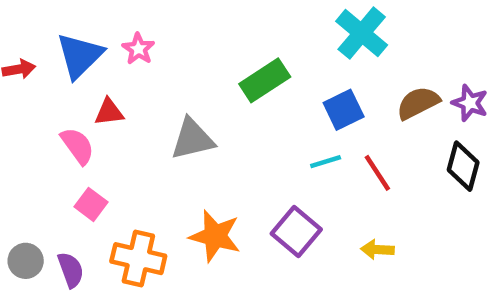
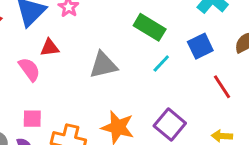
green rectangle: (265, 80) -> (150, 27), turned 64
cyan line: (326, 162) -> (161, 64), moved, turned -30
pink square: (91, 204) -> (32, 119), moved, turned -36

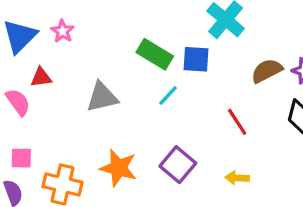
blue square: (200, 46) -> (196, 59), moved, turned 30

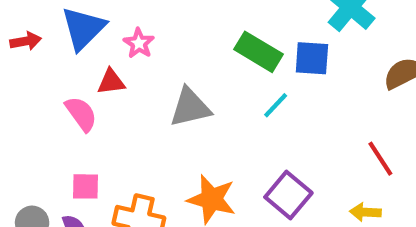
pink star: (63, 31) -> (139, 43), moved
red line: (237, 122) -> (380, 159), moved

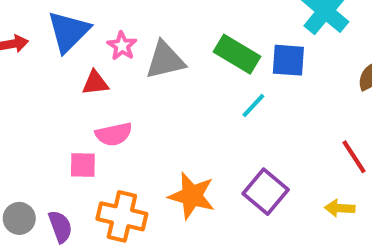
gray triangle: (190, 107) -> (165, 60), moved
pink semicircle: (81, 114) -> (114, 134), moved, turned 114
pink square: (85, 186) -> (83, 165), moved

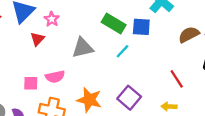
gray triangle: (165, 60) -> (83, 48), moved
red triangle: (95, 83) -> (37, 39), turned -40
pink semicircle: (114, 134) -> (55, 77), moved

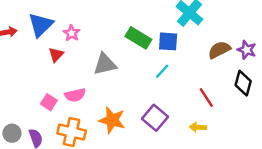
cyan line: (122, 51) -> (162, 71), moved
pink square: (31, 83) -> (49, 102), turned 32

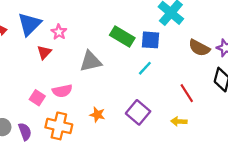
brown semicircle: (219, 50) -> (199, 48), turned -125
orange star: (112, 120) -> (97, 115), size x0.6

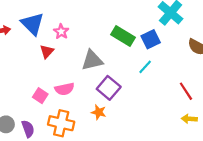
blue triangle: (29, 24) -> (32, 24), turned -30
blue square: (151, 40) -> (151, 39), turned -30
purple square: (138, 112) -> (109, 88), moved
yellow arrow: (179, 121) -> (189, 119), moved

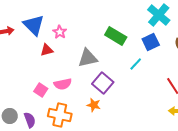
blue square: (151, 39) -> (151, 42), moved
red triangle: (47, 51) -> (47, 50), turned 32

